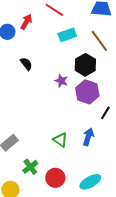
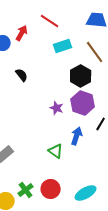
purple star: (61, 81) -> (57, 108), moved
blue arrow: (88, 137) -> (77, 136), moved
green cross: (30, 167) -> (26, 190), moved

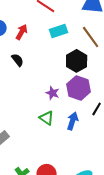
red arrow: (22, 33) -> (22, 32), moved
green triangle: (56, 151) -> (47, 118), moved

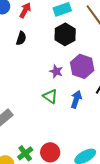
black semicircle: (18, 60) -> (21, 38), turned 56
black hexagon: (77, 61) -> (65, 34), moved

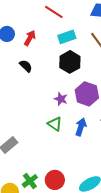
black semicircle: (21, 38) -> (26, 66), turned -64

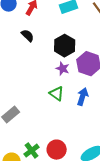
black hexagon: (70, 62) -> (65, 46), moved

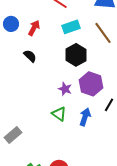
black hexagon: (65, 46) -> (76, 55), moved

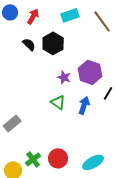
black hexagon: (76, 55) -> (53, 43), moved

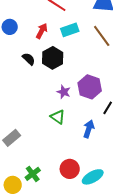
red arrow: (33, 16) -> (42, 31), moved
blue arrow: (84, 105) -> (89, 129), moved
red circle: (58, 158) -> (70, 169), moved

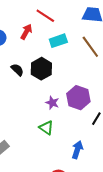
red arrow: (42, 31) -> (26, 32), moved
blue arrow: (89, 129) -> (77, 150), moved

